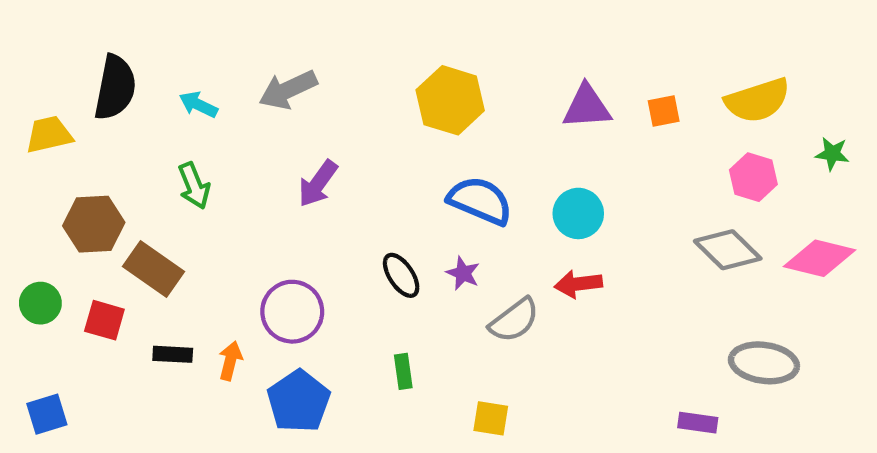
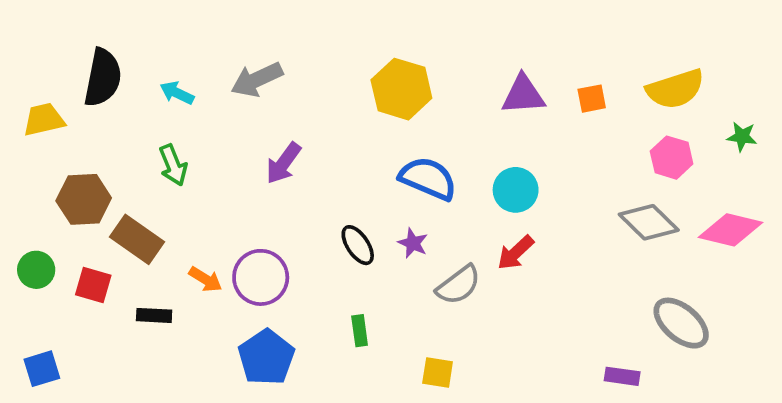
red arrow: (578, 284) -> (516, 253), turned -36
orange arrow: (230, 361) -> (205, 279), moved, turned 108
gray ellipse: (764, 363) -> (681, 323), turned 32

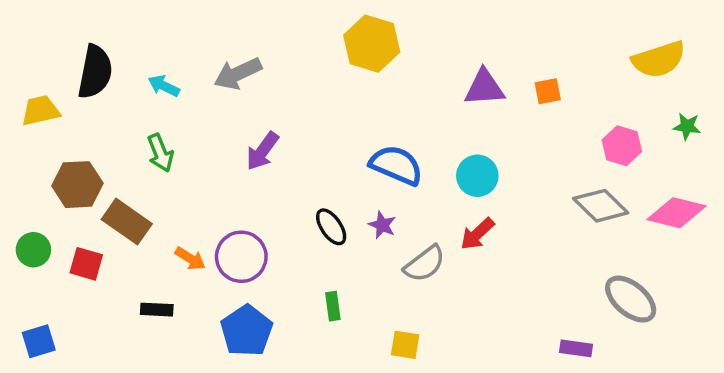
yellow hexagon: (401, 89) -> (372, 44), moved
yellow semicircle: (675, 89) -> (659, 59), moved
black rectangle: (154, 315) -> (157, 310), moved

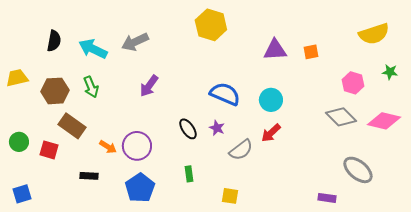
black semicircle: (95, 72) -> (54, 41), size x0.7
cyan arrow: (164, 86) -> (93, 49), size x1.6
yellow trapezoid: (40, 111) -> (17, 78), moved
brown hexagon: (77, 185) -> (55, 91), moved

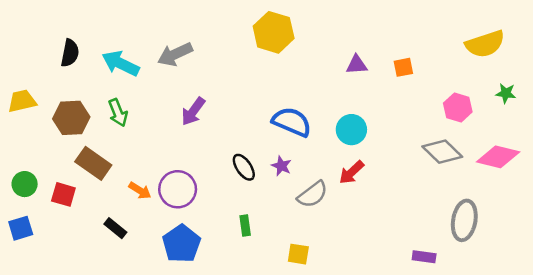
purple triangle: (275, 50) -> (357, 65), size x0.7
gray ellipse: (358, 170) -> (464, 220), turned 60
black rectangle: (89, 176) -> (115, 228), turned 36
blue square: (22, 194) -> (21, 228), moved

